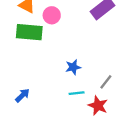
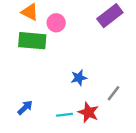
cyan line: (77, 93) -> (65, 115), moved
red star: (98, 106) -> (88, 112), moved

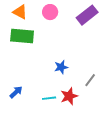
pink circle: (56, 23) -> (50, 12), moved
red star: (88, 112) -> (69, 96), turned 30

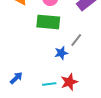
green rectangle: (22, 36) -> (48, 22), moved
gray line: (90, 80) -> (76, 40), moved

